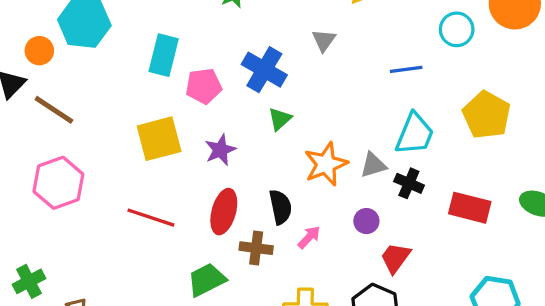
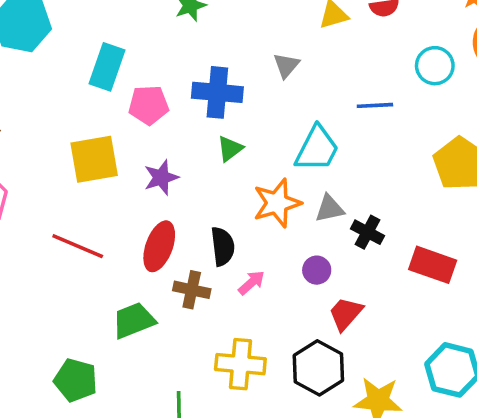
blue cross: (264, 70) -> (217, 92), turned -30
cyan trapezoid: (415, 134) -> (317, 149), moved

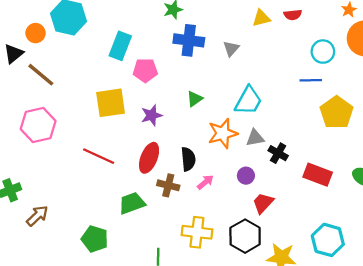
blue cross: (217, 92) -> (189, 40), moved
blue line: (375, 105) -> (311, 80), moved

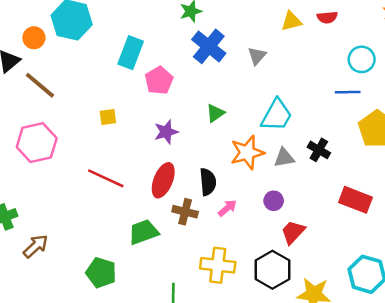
blue cross: (189, 40) -> (209, 46), turned 32
pink pentagon: (145, 70) -> (159, 80), turned -30
yellow square: (111, 103) -> (108, 117), moved, size x0.5
black cross: (278, 153) -> (319, 150), moved

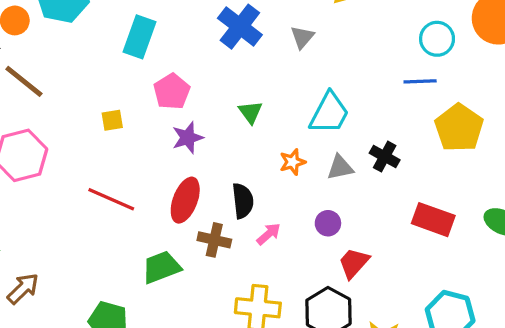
pink pentagon: (159, 80) -> (172, 91), moved
green triangle: (215, 113) -> (250, 112), turned -30
orange star: (247, 153) -> (293, 162), size x0.6

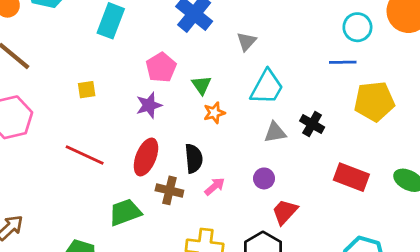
gray triangle: (302, 37) -> (246, 41), moved
pink pentagon: (172, 91) -> (161, 67), moved
yellow pentagon: (459, 128) -> (374, 101), turned 30
orange star: (293, 162) -> (214, 113), moved

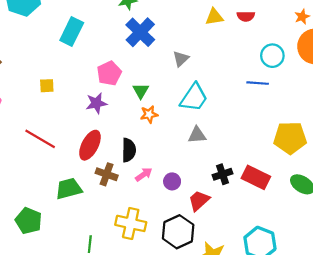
yellow pentagon: (374, 101) -> (290, 138), moved
black cross: (312, 124) -> (222, 174), moved, turned 36
purple circle: (264, 178) -> (172, 181), moved

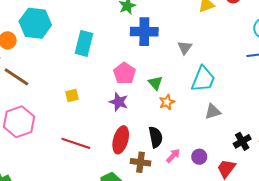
blue cross: (140, 32) -> (144, 32), turned -32
purple star: (96, 103) -> (119, 102), turned -30

